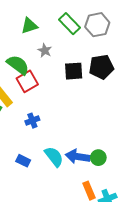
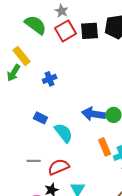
red square: (27, 81) -> (66, 31), moved
cyan semicircle: (54, 157) -> (64, 133), moved

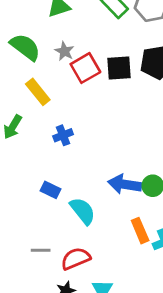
gray star: (62, 11) -> (64, 51), moved
green semicircle: (36, 25) -> (25, 47), moved
yellow rectangle: (22, 56) -> (38, 92), moved

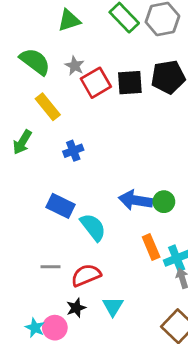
blue rectangle: (50, 190) -> (60, 206), size x1.4

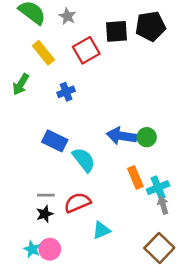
red square: (96, 83) -> (86, 50), moved
cyan triangle: (113, 306) -> (101, 230), turned 36
black star: (76, 308) -> (45, 214), moved

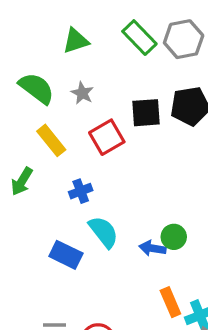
blue arrow: (121, 136) -> (153, 248), size x0.7
green circle: (147, 137) -> (174, 237), moved
cyan semicircle: (84, 160) -> (104, 232), moved

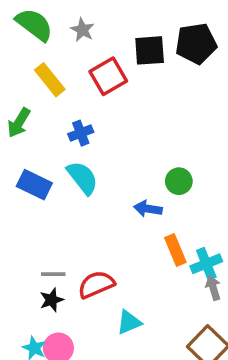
cyan semicircle: (104, 232) -> (82, 178), moved
blue arrow: (153, 248) -> (148, 209), moved
blue rectangle: (66, 255) -> (34, 185), moved

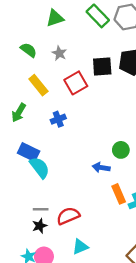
green semicircle: (34, 25) -> (29, 50), size x0.7
cyan semicircle: (82, 178) -> (40, 168), moved
cyan triangle: (129, 322) -> (80, 247), moved

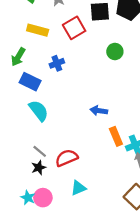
yellow rectangle: (38, 85) -> (38, 30), turned -36
green circle: (121, 150) -> (115, 51), moved
blue rectangle: (29, 152) -> (30, 82), moved
gray line: (41, 209) -> (40, 151), turned 40

